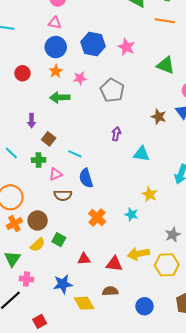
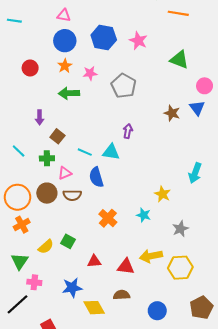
cyan triangle: (141, 154) -> (111, 152), moved
brown circle: (38, 221) -> (47, 193), moved
gray star: (173, 235) -> (180, 229), moved

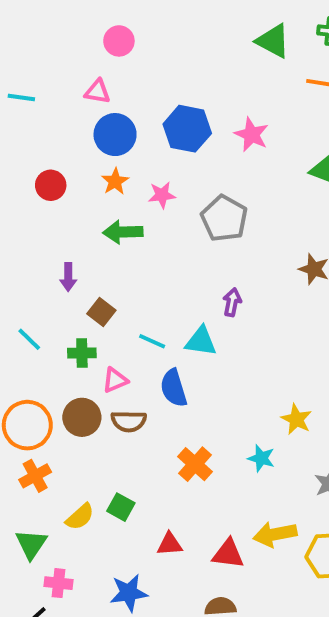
pink triangle: (64, 15) -> (97, 92), moved

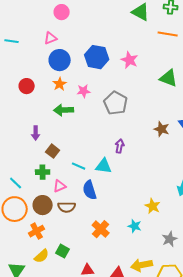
pink triangle: (97, 92) -> (51, 38), turned -32
cyan line: (29, 339) -> (16, 183), moved
orange cross: (35, 476) -> (37, 231), moved

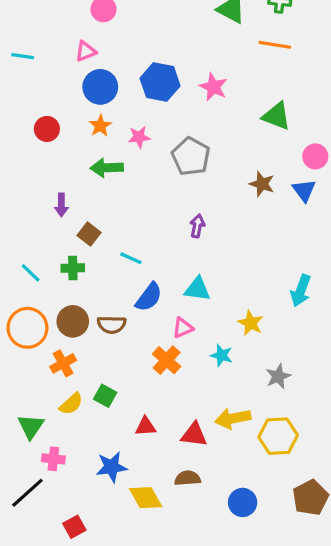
brown star: (162, 129) -> (262, 184), moved
cyan triangle: (104, 166) -> (197, 289), moved
cyan line: (16, 183) -> (31, 273), moved
pink triangle: (60, 186) -> (183, 328), moved
blue semicircle: (90, 190) -> (149, 297), turned -126

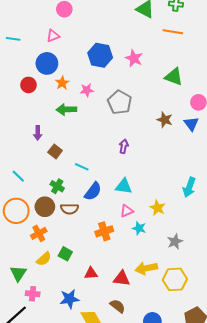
blue circle: (100, 87) -> (47, 63), moved
green cross: (73, 268) -> (57, 186), moved, turned 32
pink triangle: (183, 328) -> (127, 211), moved
orange cross: (167, 360) -> (104, 231), turned 30
brown semicircle: (188, 478) -> (118, 306), turned 42

